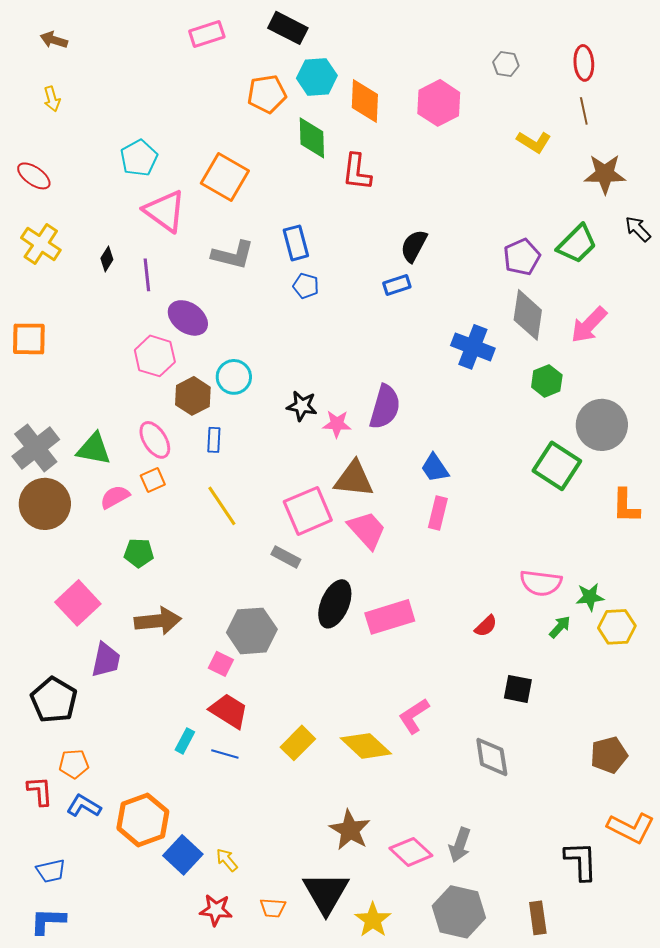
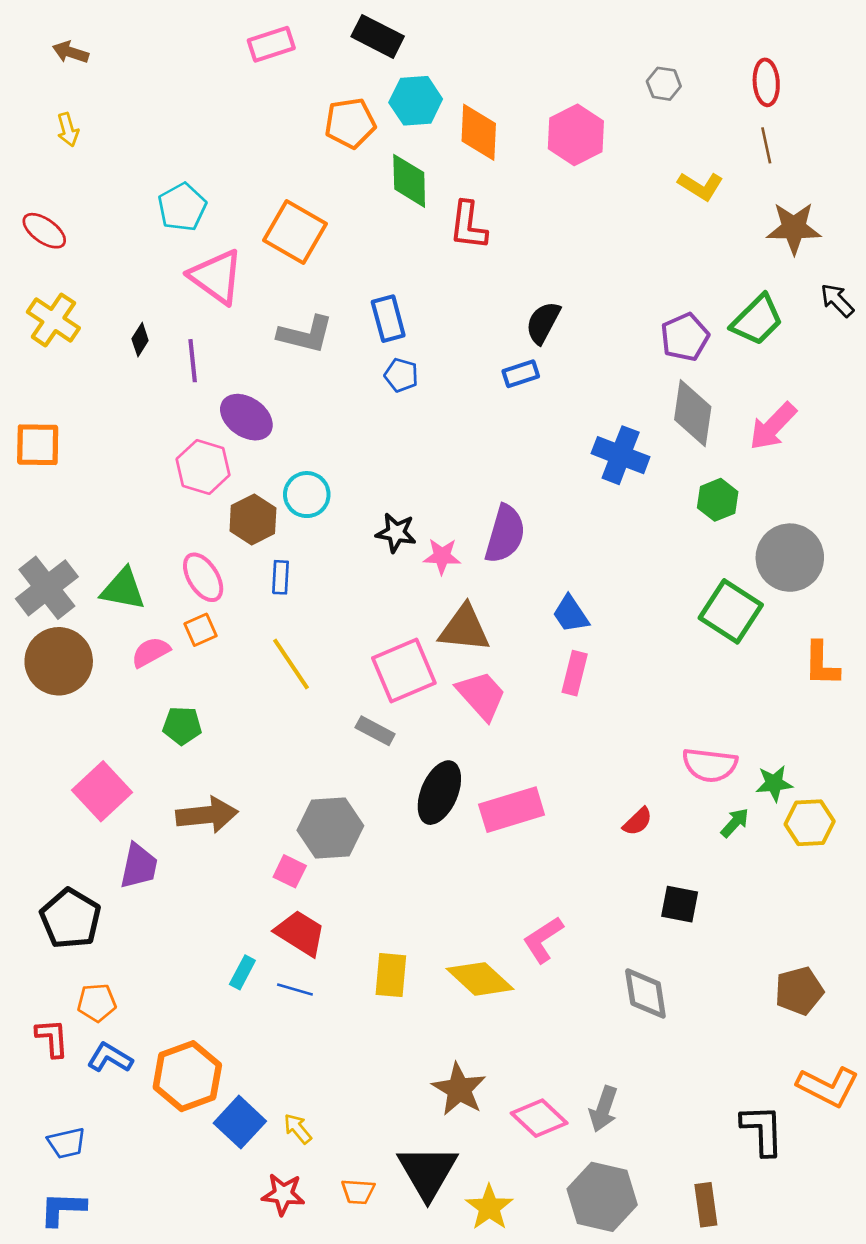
yellow rectangle: (298, 743) -> (391, 975), turned -40

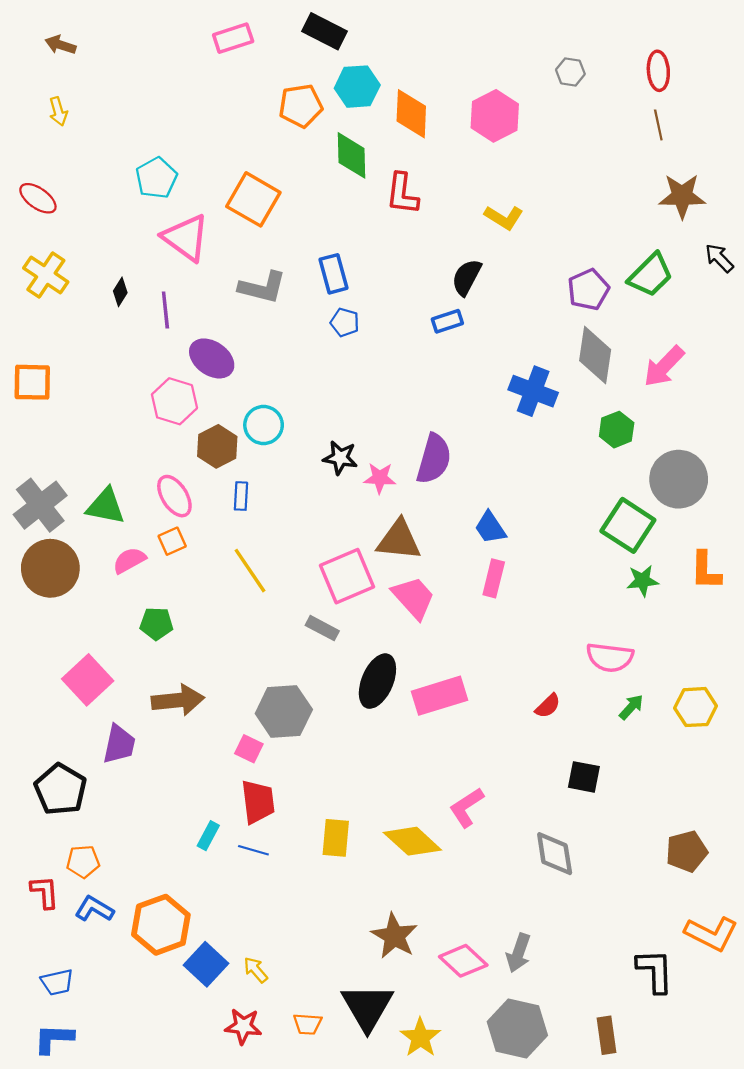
yellow L-shape: (701, 186) -> (504, 217), moved
green star: (774, 783) -> (643, 581), moved
red trapezoid: (300, 933) -> (258, 802), turned 51

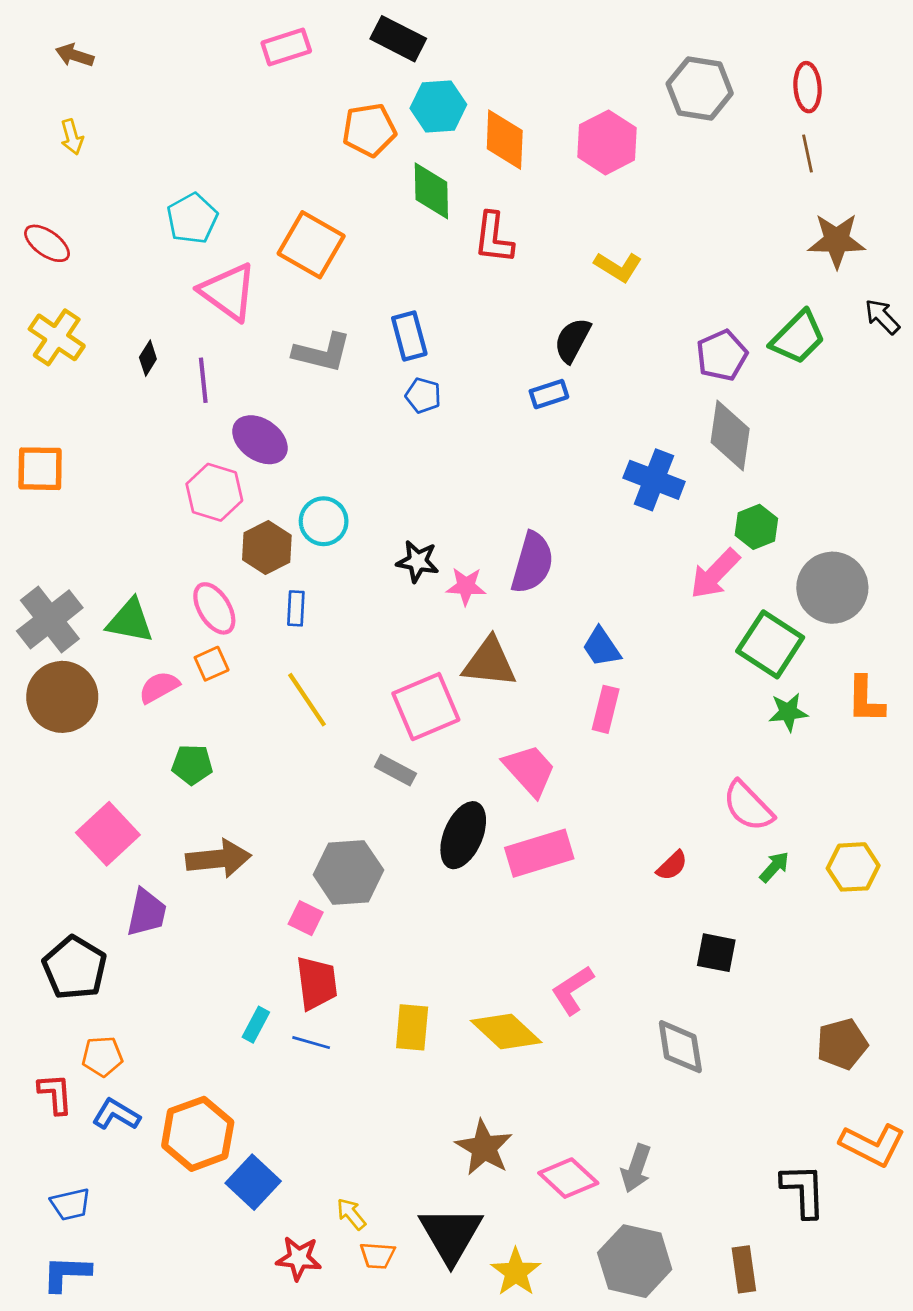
gray hexagon: (570, 72) -> (700, 88), size x1.8
pink arrow: (664, 366) -> (715, 574), moved
pink trapezoid: (414, 598) -> (530, 770), moved
pink semicircle: (610, 657) -> (748, 806), turned 39
yellow arrow: (256, 970) -> (351, 1214), moved

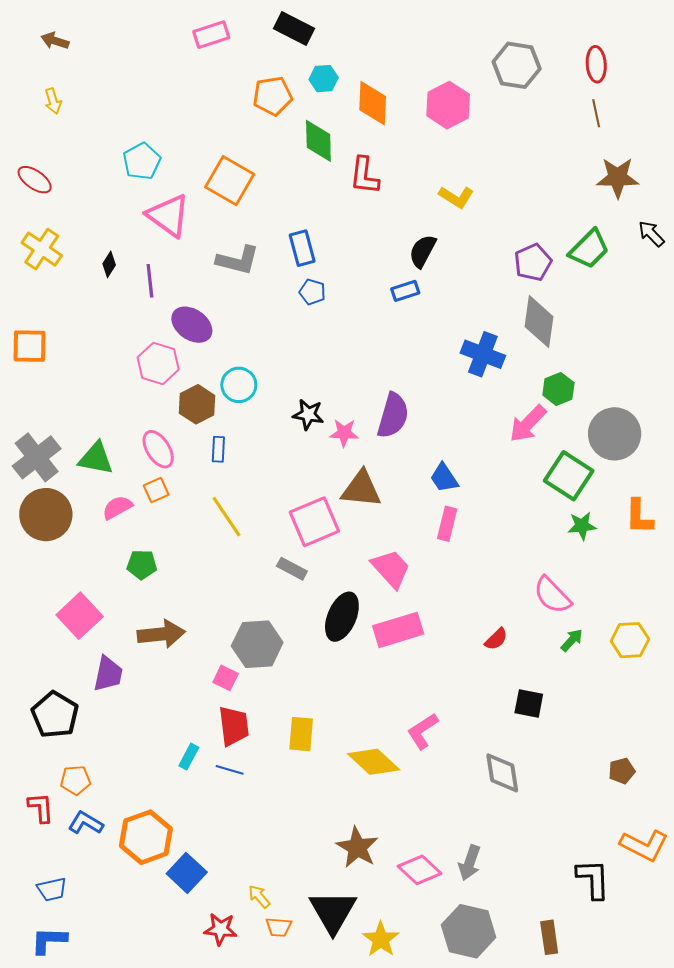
cyan hexagon: (438, 106) -> (324, 79), size x0.7
yellow rectangle: (412, 1027) -> (301, 734), moved
brown pentagon: (842, 1044) -> (622, 771), size x0.7

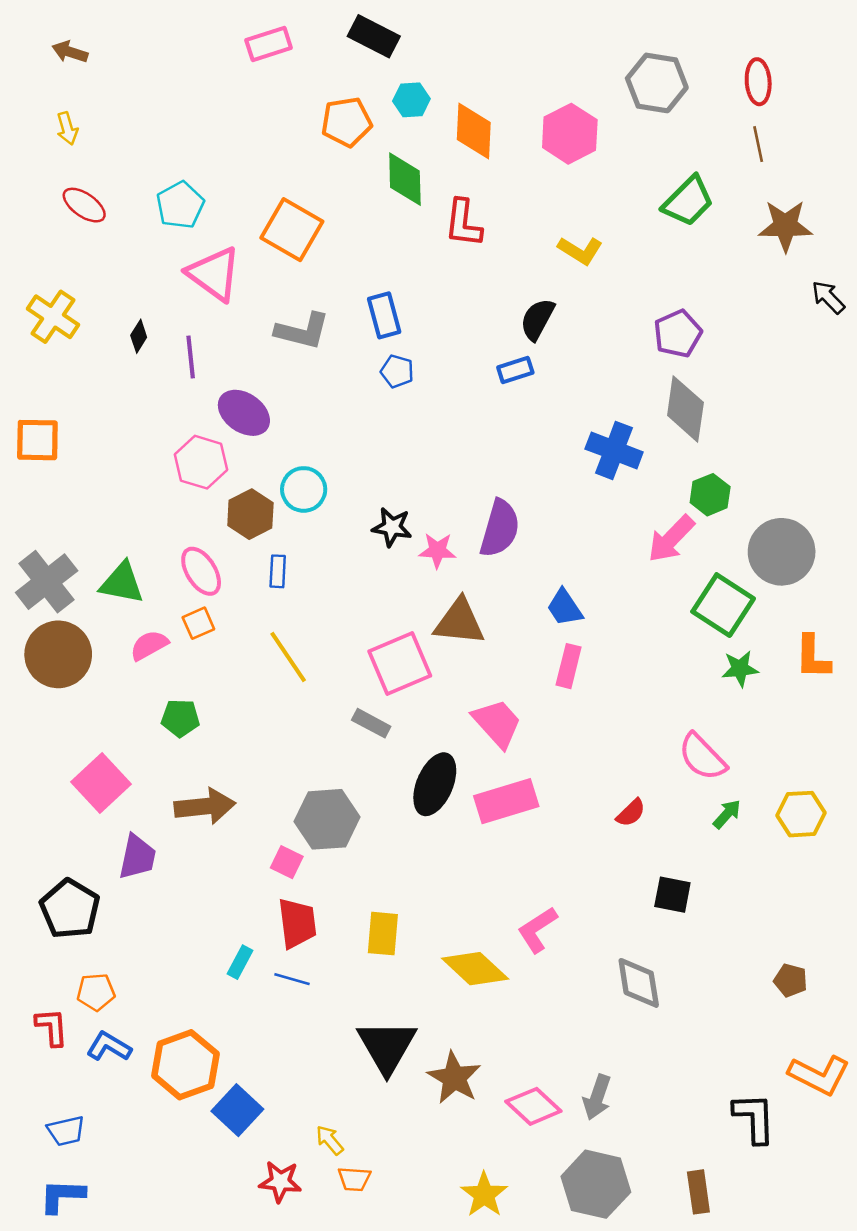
red ellipse: (35, 180) -> (84, 205), moved
green trapezoid: (589, 249) -> (688, 201), moved
brown pentagon: (622, 771) -> (791, 980), turned 30
black triangle: (333, 912) -> (387, 1047), moved

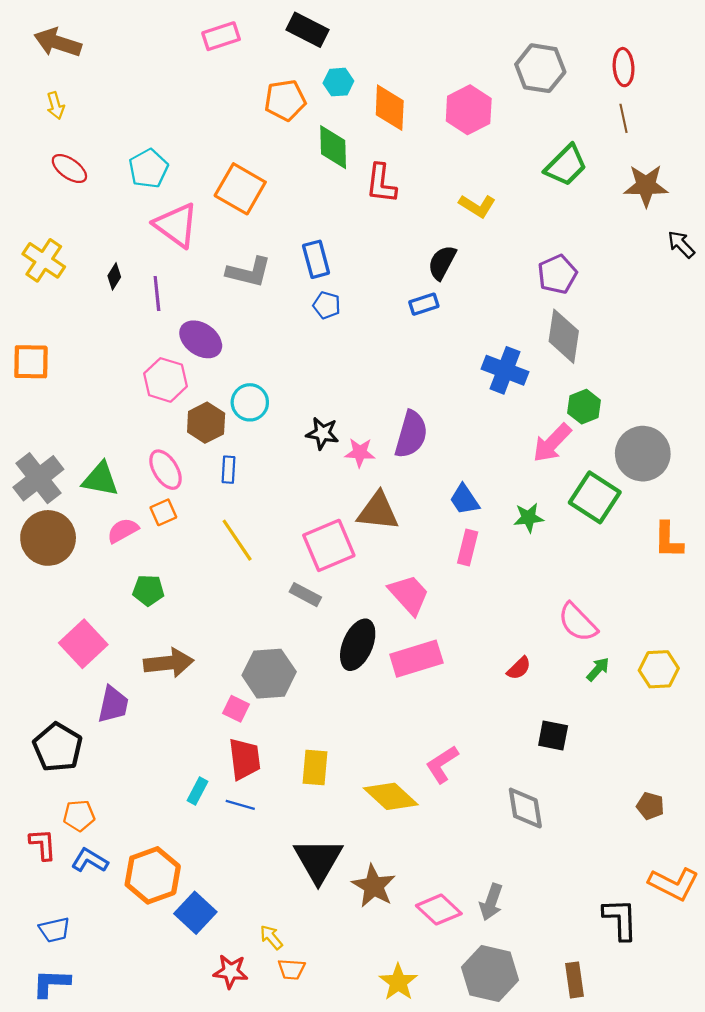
brown arrow: (70, 52) -> (58, 43), size x1.6
green star: (740, 669) -> (529, 518), moved

